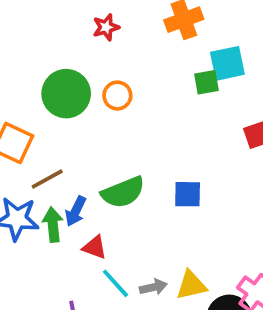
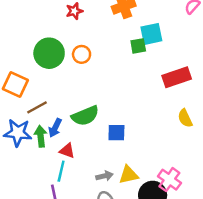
blue square: (188, 194) -> (116, 133), moved
cyan line: (115, 283) -> (61, 171), moved, turned 55

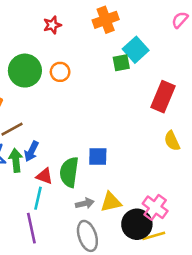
cyan square: (151, 34) -> (136, 50), turned -30
red rectangle: (177, 77) -> (163, 97), turned -48
green semicircle: (85, 116) -> (69, 172), moved, turned 120

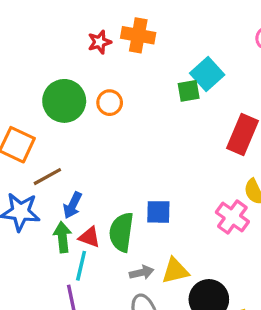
orange cross: (106, 20) -> (138, 35), moved, turned 30
green arrow: (16, 160) -> (63, 237), moved
pink cross: (155, 207) -> (232, 217), moved

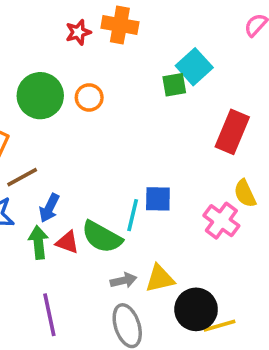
blue square: (158, 212) -> (158, 199), moved
green semicircle: (121, 232) -> (102, 237), turned -69
cyan line: (81, 266) -> (133, 215), moved

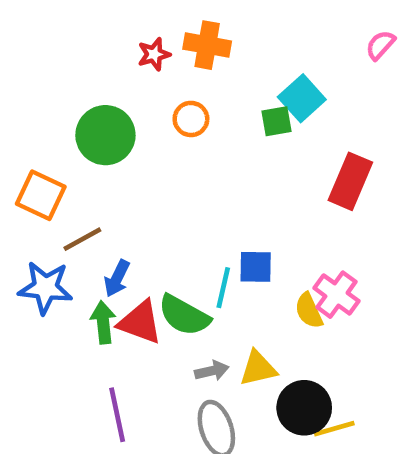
orange circle: (89, 97) -> (191, 119), moved
yellow semicircle: (245, 193) -> (309, 311), moved
red triangle: (67, 242) -> (140, 322), size x1.5

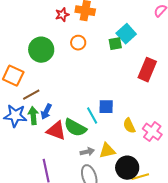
cyan line: (223, 288) -> (92, 116), turned -42
pink cross: (337, 295) -> (152, 132), moved
green arrow: (103, 322) -> (33, 116), moved

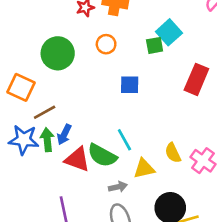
blue square: (106, 107) -> (130, 85), moved
yellow triangle: (107, 151) -> (144, 169), moved

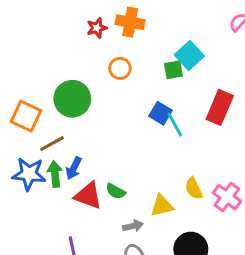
green circle: (58, 53) -> (72, 99), moved
blue square: (130, 85) -> (160, 113), moved, turned 30
cyan line: (124, 140) -> (175, 125), moved
green semicircle: (102, 155) -> (116, 191), size x0.6

